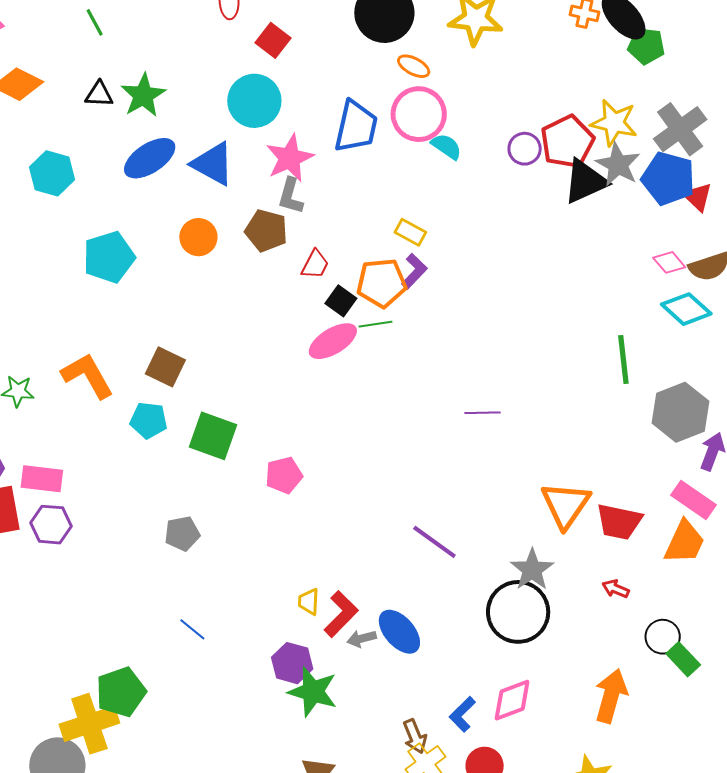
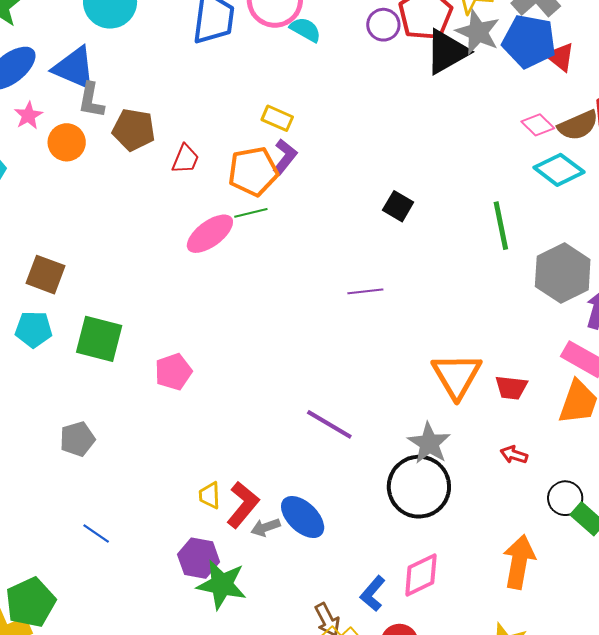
pink star: (290, 158) -> (28, 115), moved, size x0.6
gray L-shape: (291, 196) -> (91, 100), moved
black square: (341, 301) -> (398, 206), moved
red trapezoid: (619, 522) -> (511, 388), size x0.7

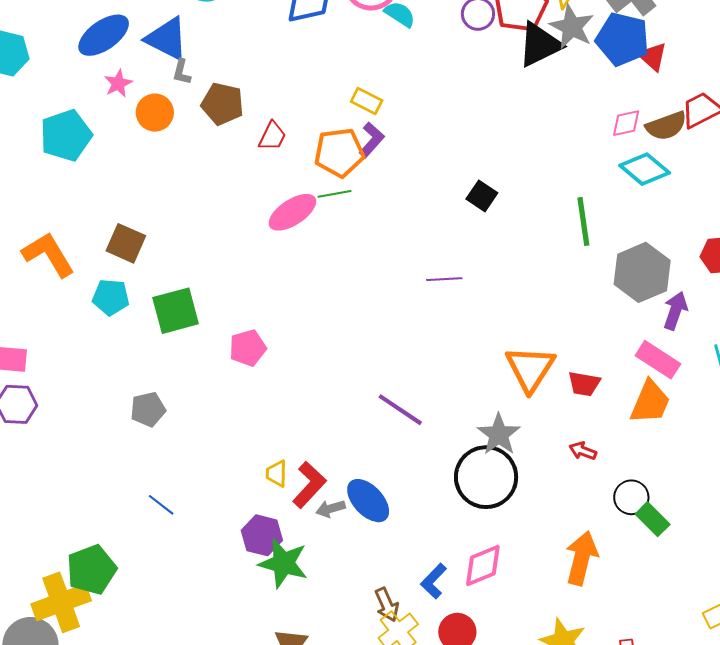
gray L-shape: (91, 100) -> (182, 72), size x0.7
pink diamond: (538, 125) -> (626, 123), turned -60
green square: (99, 339) -> (176, 311), turned -33

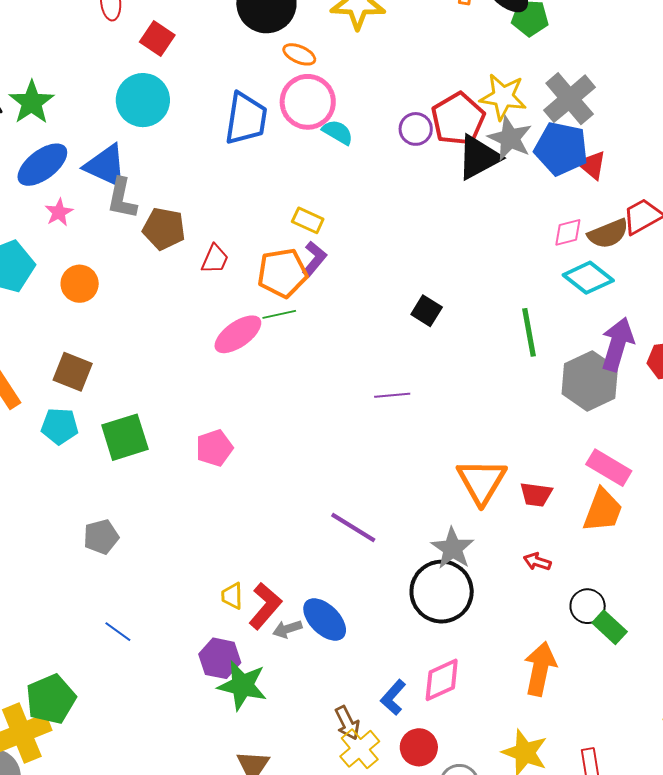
gray L-shape: (182, 72) -> (122, 198), size x1.6
orange circle: (155, 113) -> (80, 284), moved
purple arrow: (675, 311) -> (617, 344), moved, size x1.4
pink pentagon: (248, 348) -> (214, 448), moved

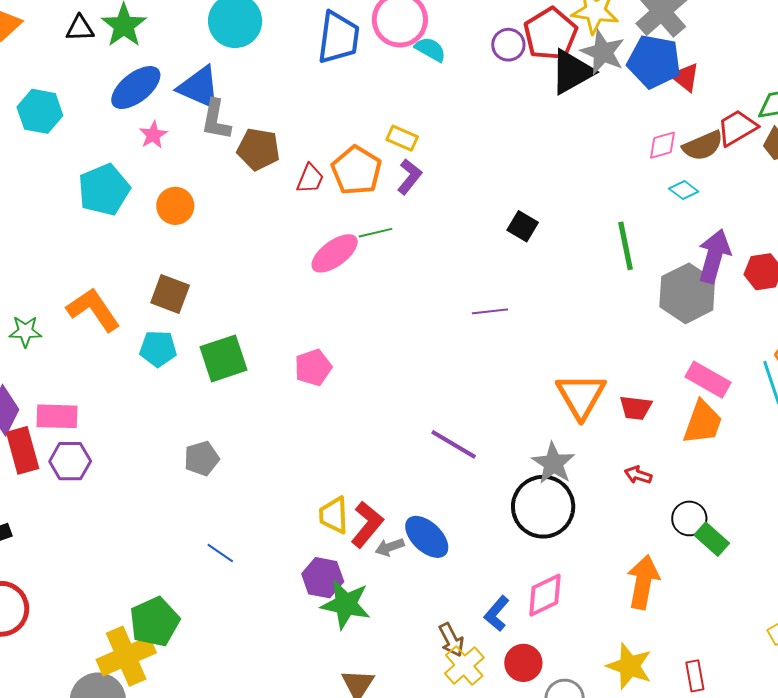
orange pentagon: (282, 273) -> (356, 170), moved, turned -30
cyan diamond: (588, 278) -> (684, 190), size x0.6
yellow trapezoid: (232, 596) -> (334, 515), size x1.4

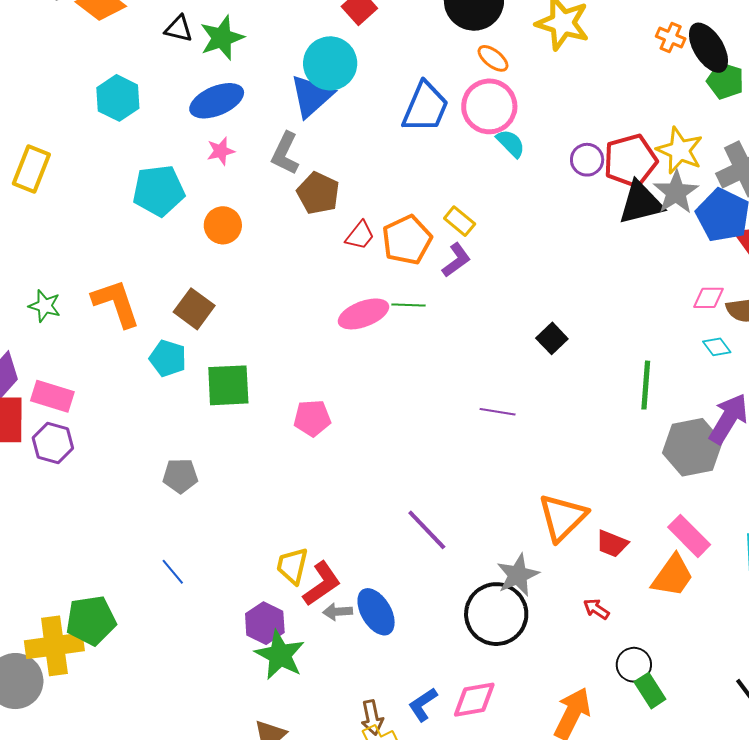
blue triangle: (199, 87) -> (312, 96), moved, turned 39

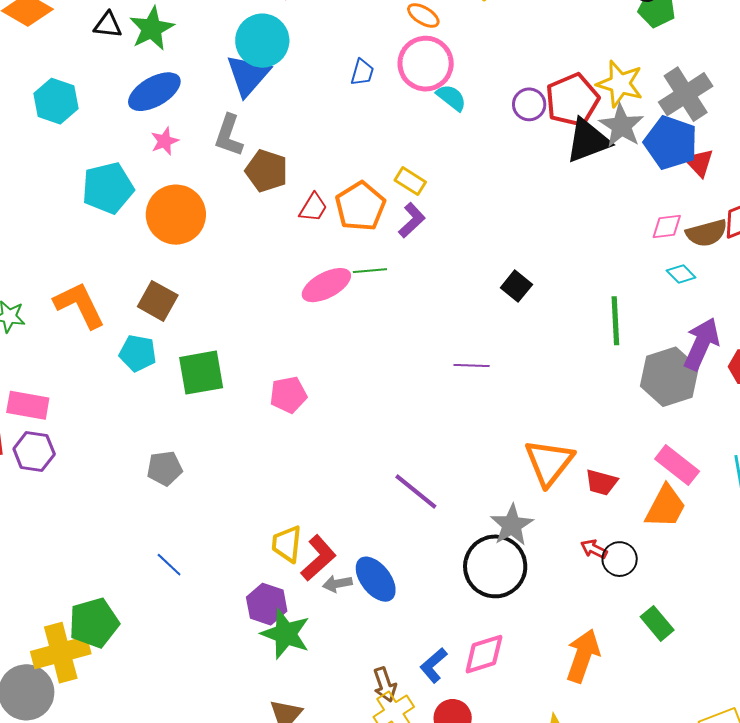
blue trapezoid: (425, 107) -> (362, 72), size x0.5
orange circle: (223, 225) -> (176, 215), size x1.6
black circle: (634, 665) -> (620, 559), moved

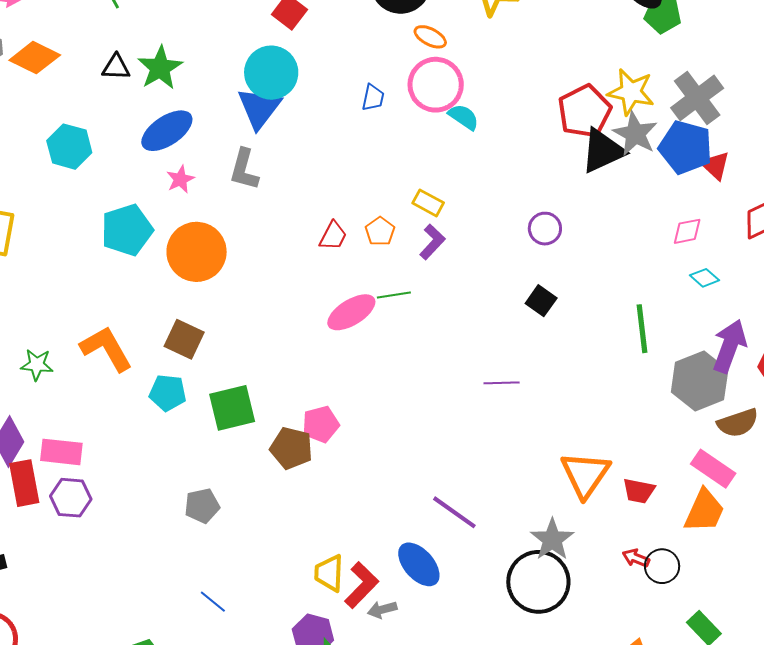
purple circle: (529, 104) -> (545, 229), moved
brown pentagon: (267, 171) -> (291, 448), moved
orange pentagon: (360, 206) -> (380, 231), size x0.6
brown semicircle: (707, 233) -> (738, 423), moved
blue ellipse: (376, 579) -> (419, 564), moved

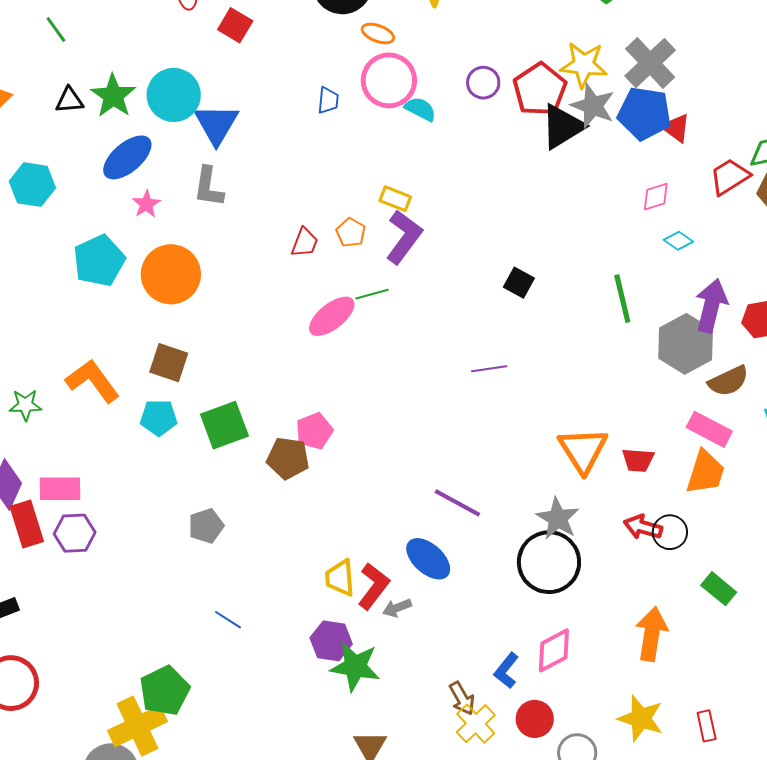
cyan circle: (271, 73) -> (174, 95), moved
purple circle: (545, 229) -> (483, 83), moved
purple L-shape: (432, 242) -> (404, 237), size x1.5
red arrow: (636, 558) -> (643, 527), size x1.4

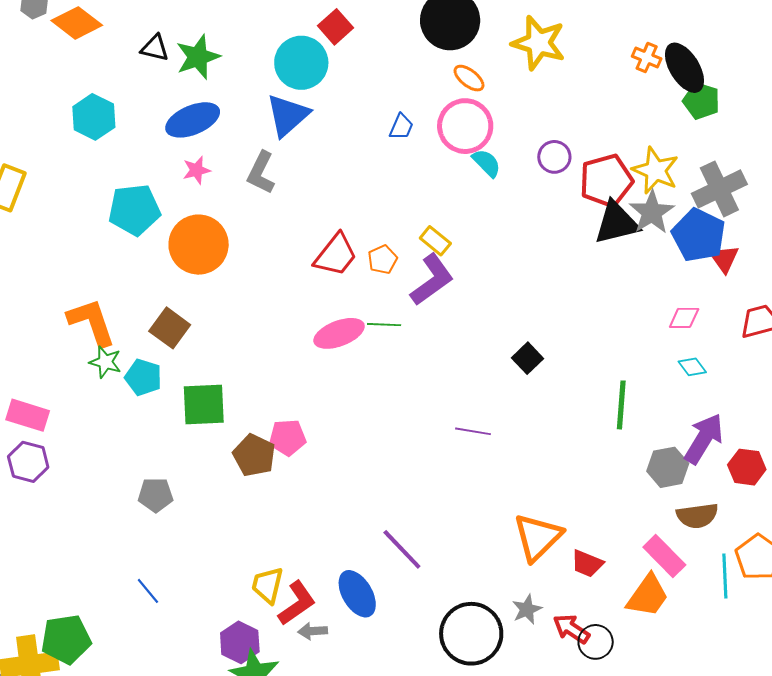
cyan circle: (174, 95) -> (301, 63), moved
red trapezoid: (305, 242) -> (336, 255), size x1.5
gray hexagon: (686, 344) -> (668, 467), size x0.7
green star: (25, 405) -> (105, 362), moved
gray star: (558, 518) -> (527, 609), moved, size x0.7

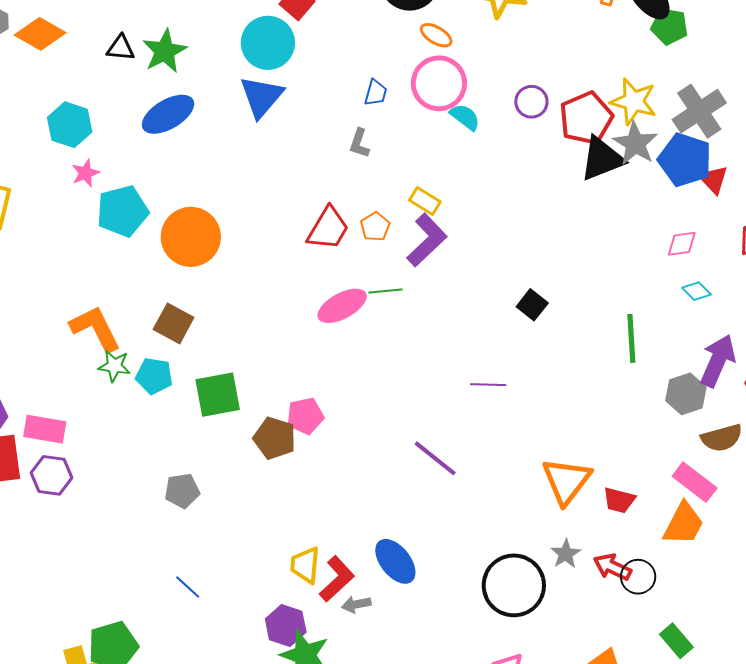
pink star: (197, 170) -> (85, 173), moved
gray L-shape: (261, 173) -> (359, 143), moved, size x0.7
purple line: (402, 549) -> (435, 458), moved

